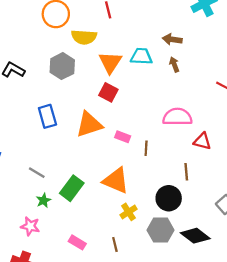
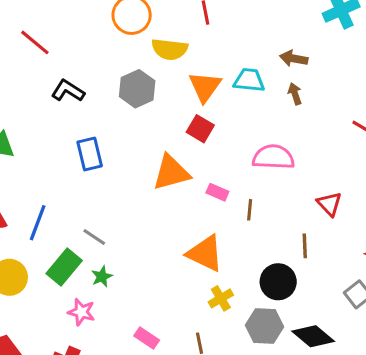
blue rectangle: (47, 116) -> (90, 154), moved
pink semicircle: (177, 117) -> (273, 157), moved
red triangle: (202, 141) -> (329, 204), turned 30
green rectangle: (72, 188) -> (64, 267), moved

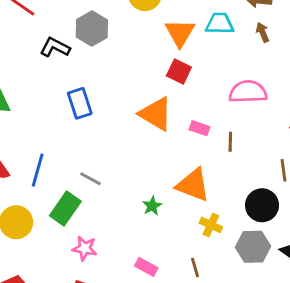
gray hexagon: (137, 89) -> (92, 28), moved
orange triangle: (171, 173) -> (156, 114), turned 51
green star: (102, 277) -> (152, 206), moved
yellow cross: (221, 298) -> (211, 225), turned -30

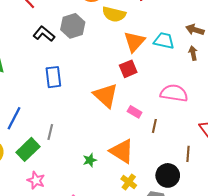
red square: (179, 72) -> (128, 69), turned 30
gray line: (91, 179) -> (50, 132), turned 63

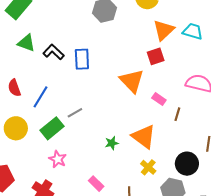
black L-shape: (44, 34) -> (54, 52), moved
gray line: (50, 132) -> (75, 113), turned 42

